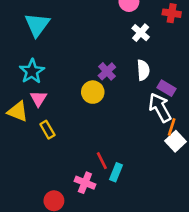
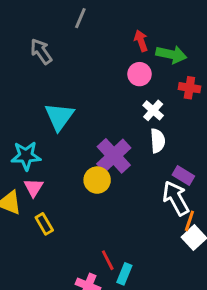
cyan triangle: (37, 25) -> (59, 116), moved
white semicircle: (143, 70) -> (158, 141), moved
cyan star: (32, 71) -> (26, 156), turned 30
purple cross: (107, 71) -> (114, 156), size x1.6

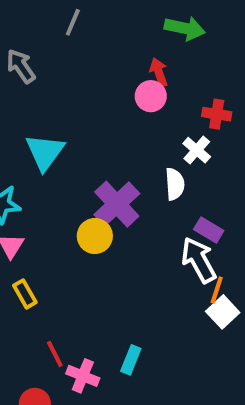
red arrow: (141, 41) -> (159, 72), moved
green arrow: (171, 54) -> (185, 28), moved
white cross: (153, 110) -> (197, 150), moved
red line: (108, 260) -> (55, 354), moved

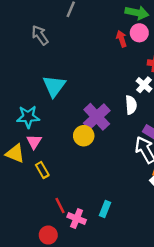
pink circle: (151, 96) -> (139, 33), moved

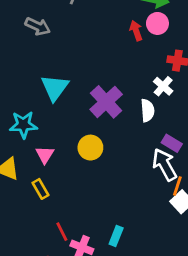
gray arrow: (40, 35) -> (38, 26), turned 150
purple cross: (97, 117) -> (106, 102), moved
pink triangle: (34, 142) -> (45, 155), moved

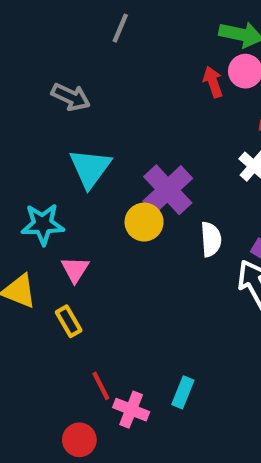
gray arrow: (38, 26) -> (71, 97), moved
white semicircle: (147, 110) -> (211, 239), moved
yellow circle: (90, 148) -> (144, 222), moved

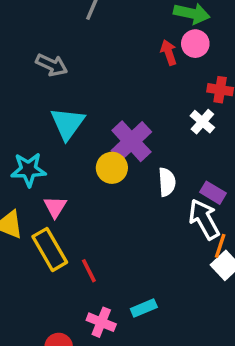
yellow rectangle: (69, 321) -> (50, 249), size x1.6
red line: (101, 386) -> (89, 271), moved
cyan rectangle: (183, 392) -> (144, 308), turned 45

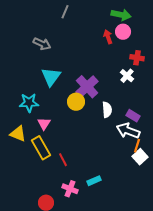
white arrow: (204, 219) -> (128, 131), turned -40

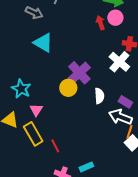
gray arrow: (42, 44) -> (34, 13), moved
white cross: (127, 76) -> (119, 62), size x1.5
cyan triangle: (51, 77) -> (43, 43), moved, turned -35
cyan star: (29, 103) -> (21, 89), turned 30

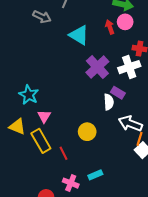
cyan triangle: (43, 43) -> (79, 35), moved
white cross: (119, 62) -> (129, 67), turned 30
purple cross: (79, 73) -> (97, 67), moved
yellow circle: (68, 88) -> (87, 132), moved
purple rectangle: (125, 102) -> (118, 93), moved

